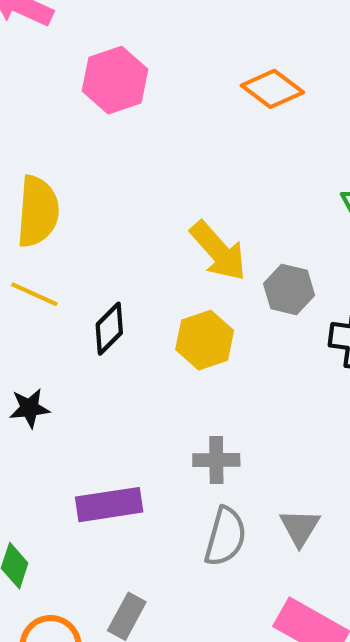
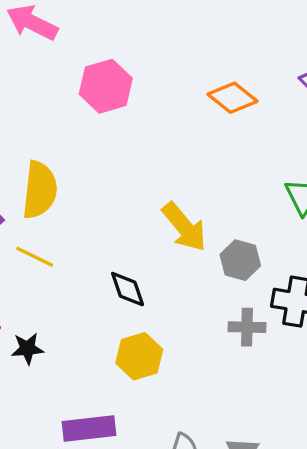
black diamond: (109, 329) -> (128, 289), moved, turned -66
yellow hexagon: (205, 340) -> (139, 356), moved
gray cross: (216, 460) -> (247, 327), moved

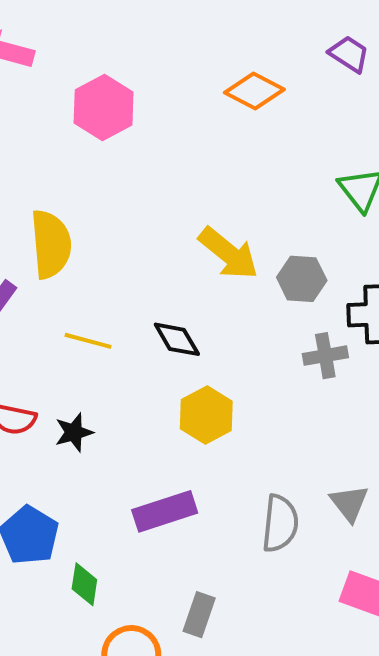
yellow line: (35, 257) -> (88, 341), moved

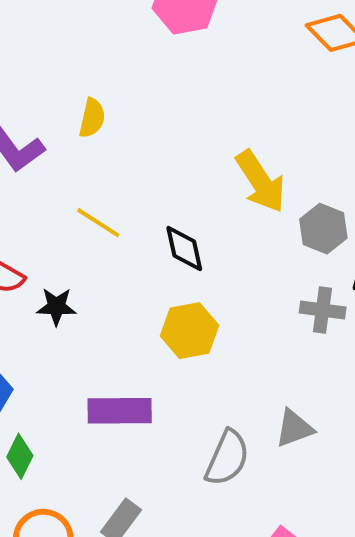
yellow semicircle: (51, 244) -> (92, 118), size x0.6
gray triangle: (349, 503) -> (294, 428), moved, turned 30

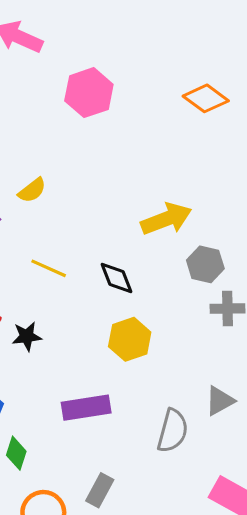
yellow semicircle: (92, 118) -> (32, 190), turned 48
yellow arrow: (261, 181) -> (166, 219), turned -69
gray hexagon: (323, 229) -> (205, 264), moved

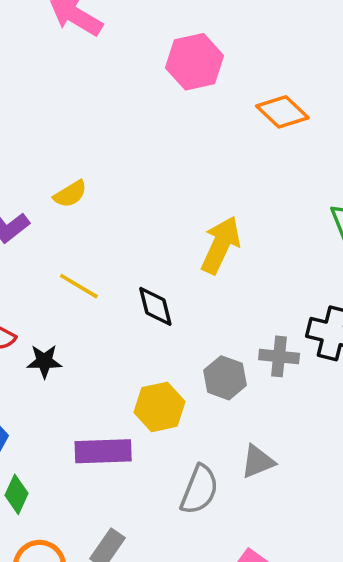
pink hexagon: (89, 93) -> (195, 62), moved
yellow arrow: (166, 219) -> (221, 245), turned -51
gray hexagon: (205, 264) -> (225, 378), moved
yellow hexagon: (130, 339) -> (159, 407), moved

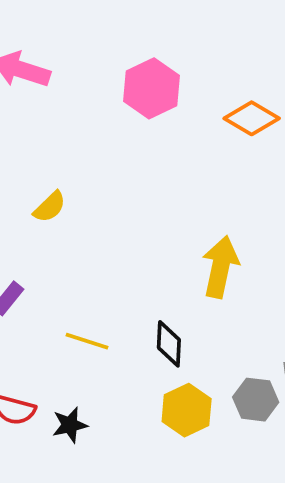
yellow semicircle: (70, 194) -> (50, 207), moved
black diamond: (155, 306) -> (169, 344), turned 30
yellow hexagon: (159, 407) -> (187, 410), moved

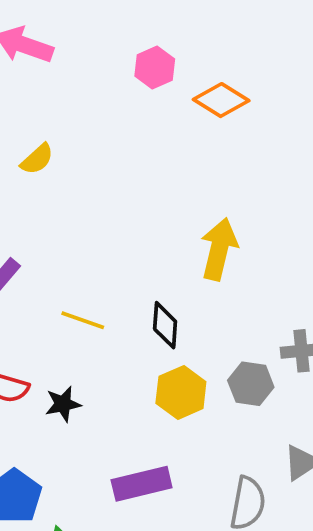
pink hexagon: (151, 88) -> (155, 68), size x0.7
orange diamond: (252, 118) -> (221, 100), moved
yellow semicircle: (50, 207) -> (37, 159), moved

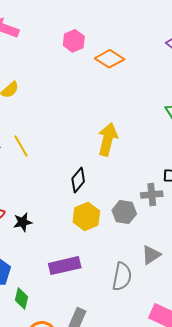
yellow line: (83, 320) -> (21, 146), moved, turned 40
black diamond: (165, 325) -> (78, 180), turned 35

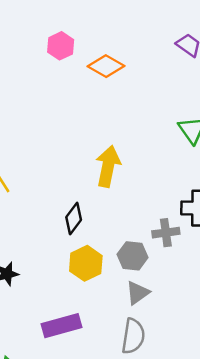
gray triangle: (151, 255) -> (137, 293), moved

